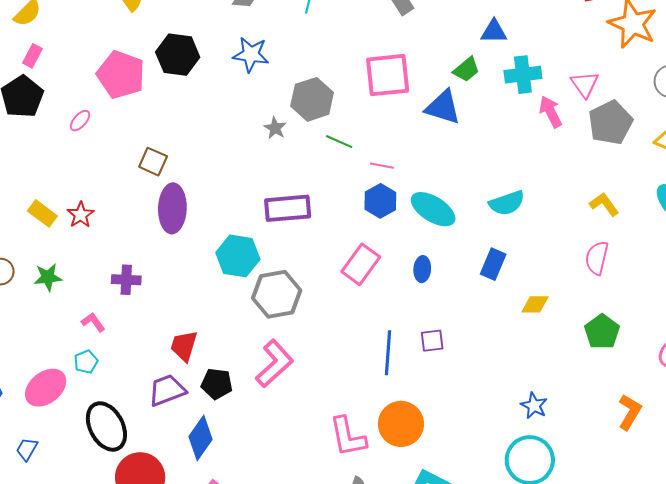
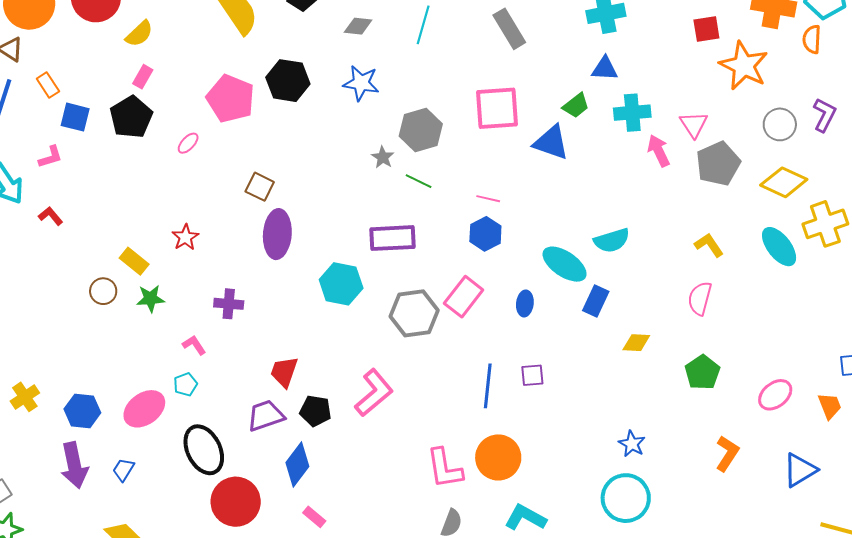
green line: (339, 142) -> (419, 181), moved
cyan ellipse: (433, 209) -> (565, 264), moved
yellow rectangle: (42, 213) -> (134, 261), moved
gray hexagon: (277, 294) -> (414, 313), moved

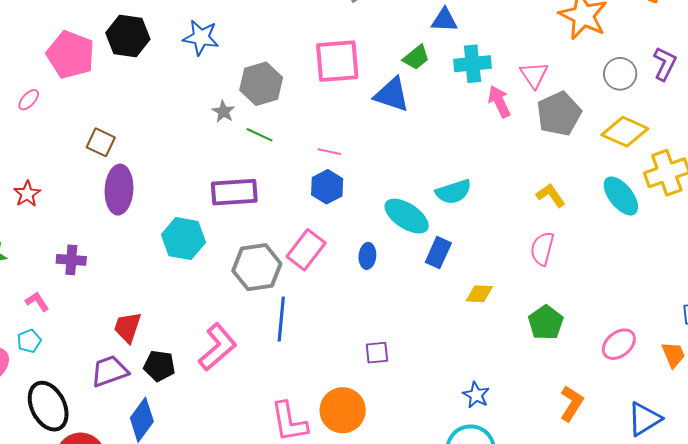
purple square: (532, 375) -> (377, 353), moved
blue line: (488, 386) -> (281, 319), moved

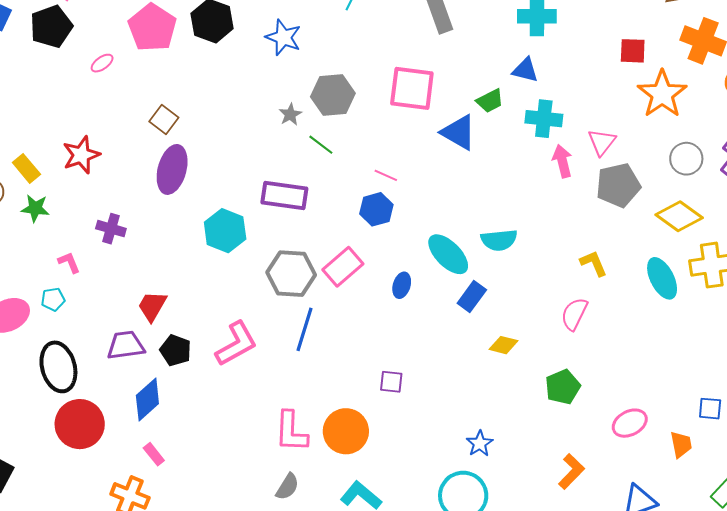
red star: (27, 194) -> (81, 155), size x1.4

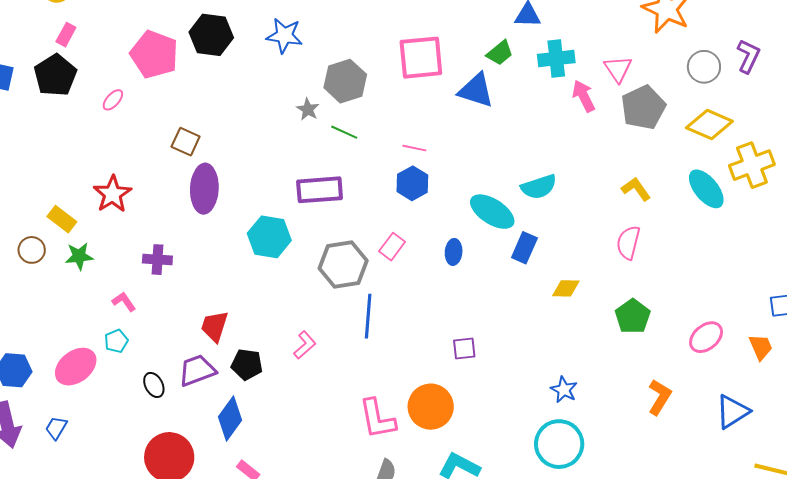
pink rectangle: (343, 267) -> (392, 247), size x0.7
pink L-shape: (236, 344) -> (305, 345), size x0.6
black ellipse: (58, 367) -> (154, 385), moved, size x0.5

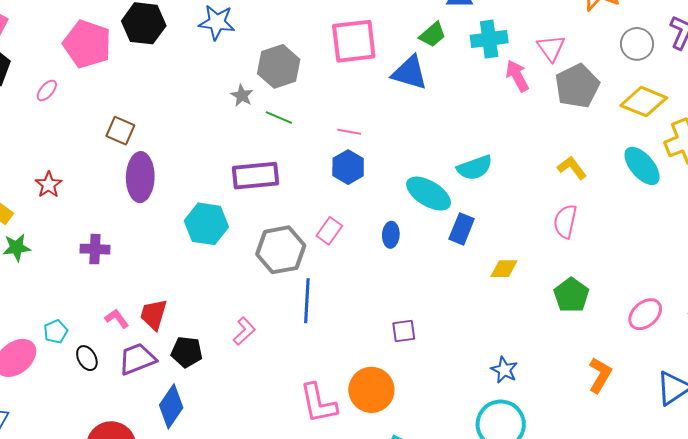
red star: (113, 194) -> (49, 185), size x0.7
pink L-shape: (124, 302) -> (117, 318), moved
black ellipse: (154, 385) -> (87, 358), moved

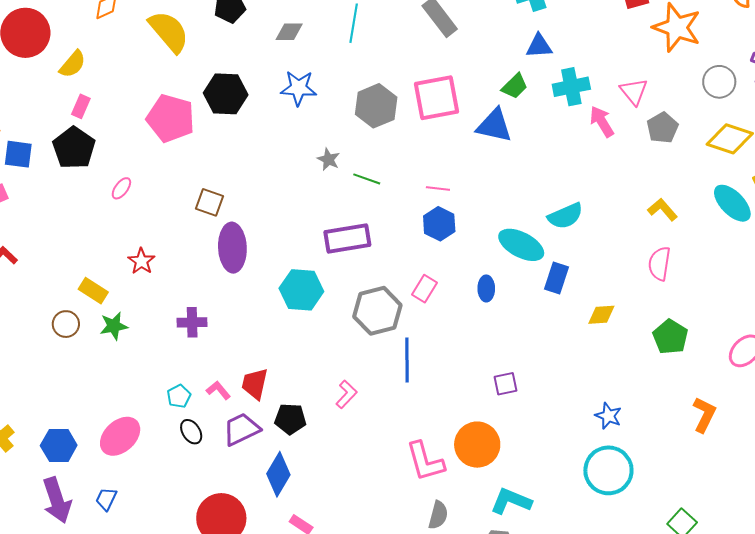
gray hexagon: (279, 66) -> (376, 106), moved
gray pentagon: (577, 86) -> (662, 128), size x0.7
pink ellipse: (47, 90) -> (121, 188), moved
cyan pentagon: (56, 332) -> (179, 396), moved

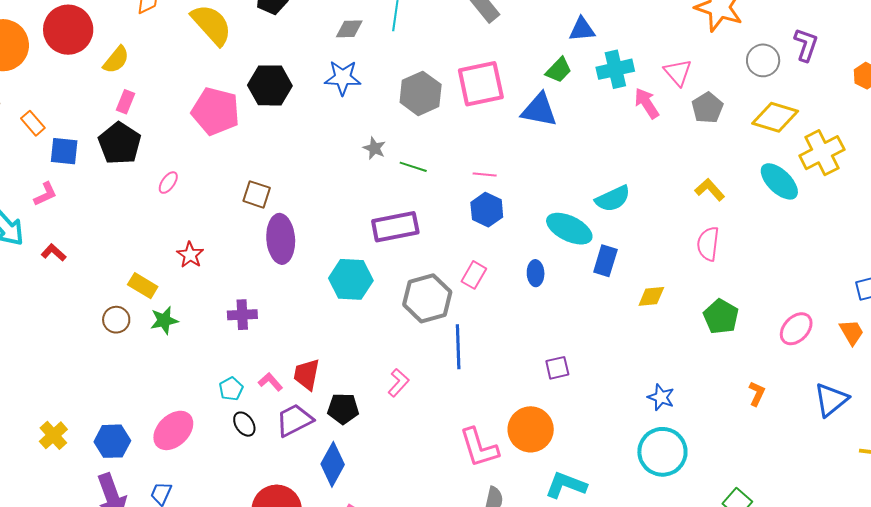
gray diamond: (289, 32) -> (349, 29), moved
orange L-shape: (704, 415) -> (757, 394), size x0.7

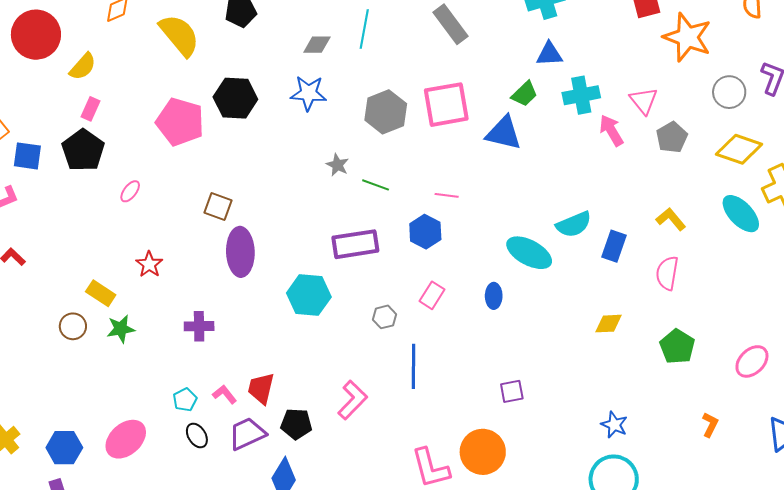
blue hexagon: (487, 210) -> (425, 232), moved
blue rectangle: (605, 261) -> (614, 246), moved
gray hexagon: (427, 298) -> (385, 317), size x0.5
pink L-shape: (398, 383) -> (353, 400), size x1.4

